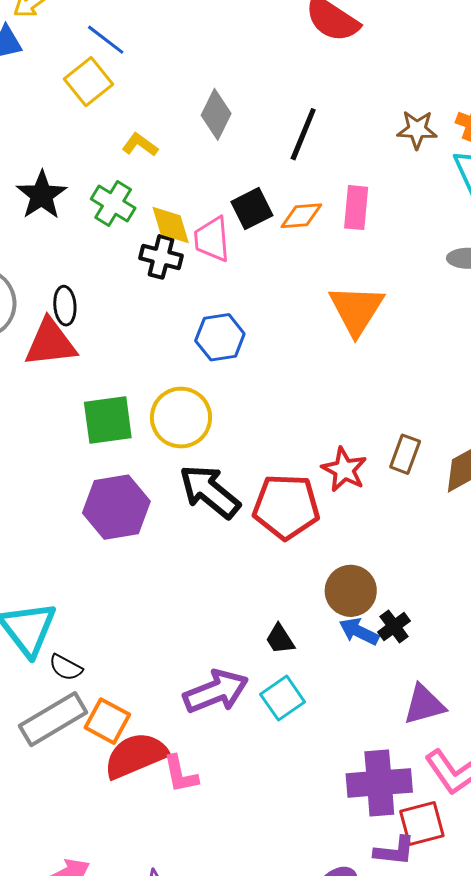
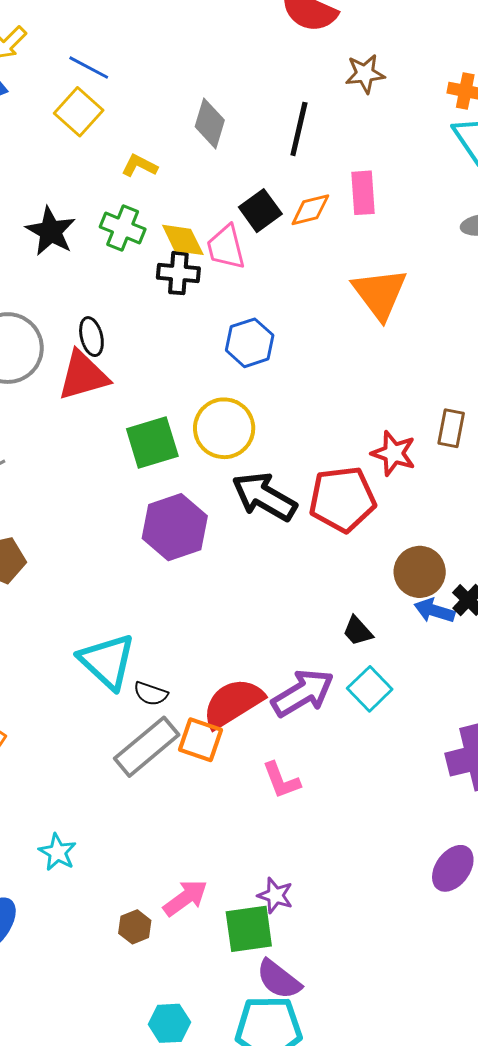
brown star: (417, 130) -> (365, 74), moved
red semicircle: (136, 756) -> (233, 703), moved

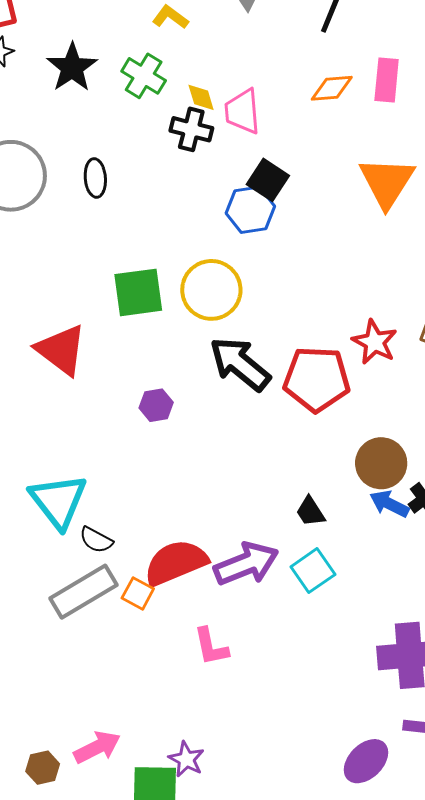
black square: (260, 211) -> (268, 180), moved, turned -30
yellow diamond: (183, 240) -> (201, 97), size x0.7
red triangle: (83, 376) -> (61, 350), moved, turned 44
purple hexagon: (175, 527) -> (156, 405), moved, size x0.5
orange square: (201, 740) -> (138, 593), size x0.7

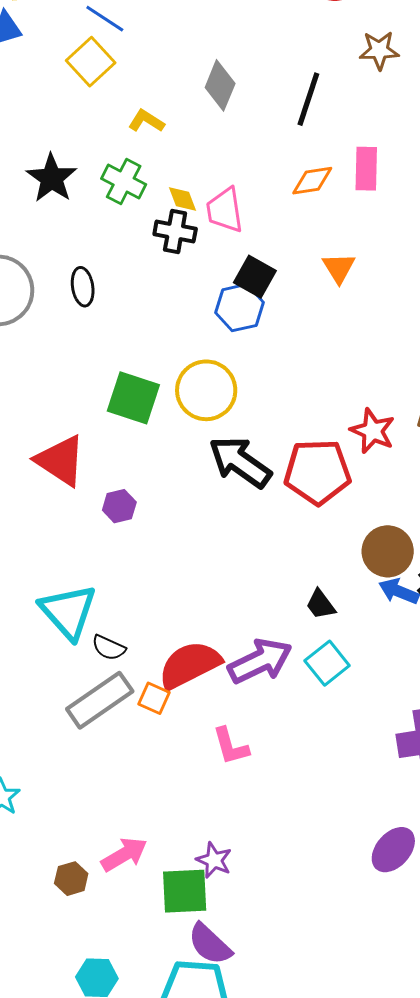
orange triangle: (387, 182) -> (339, 268), moved, size x0.6
green square: (138, 292) -> (133, 398), turned 30
purple hexagon: (156, 405) -> (119, 506), moved

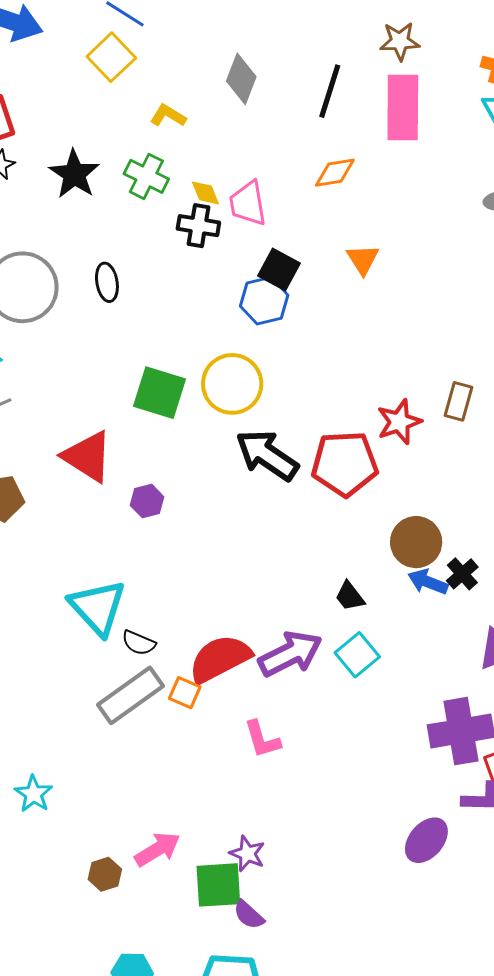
pink rectangle: (366, 169) -> (403, 108), moved, size x1.5
red star: (373, 431) -> (399, 422), turned 30
purple semicircle: (210, 944) -> (249, 915), moved, size x0.7

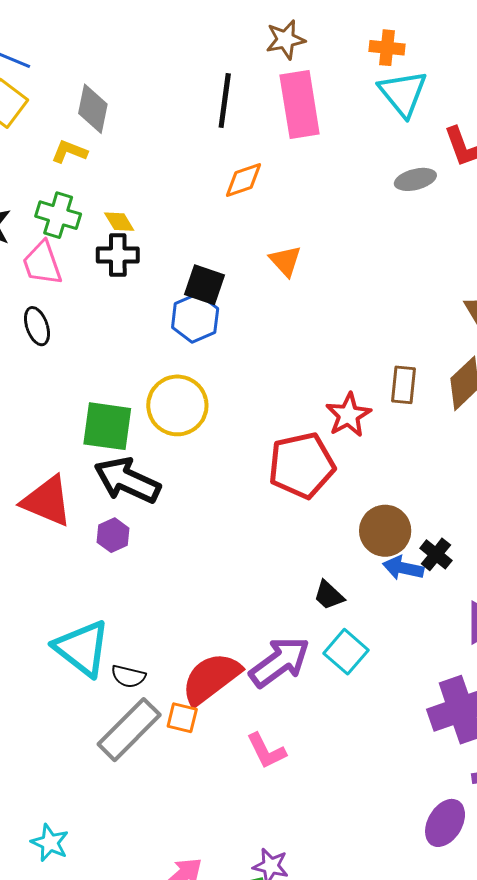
gray diamond: (241, 79) -> (93, 109), moved
pink trapezoid: (248, 204) -> (42, 263), moved
black arrow: (267, 455) -> (127, 480), moved

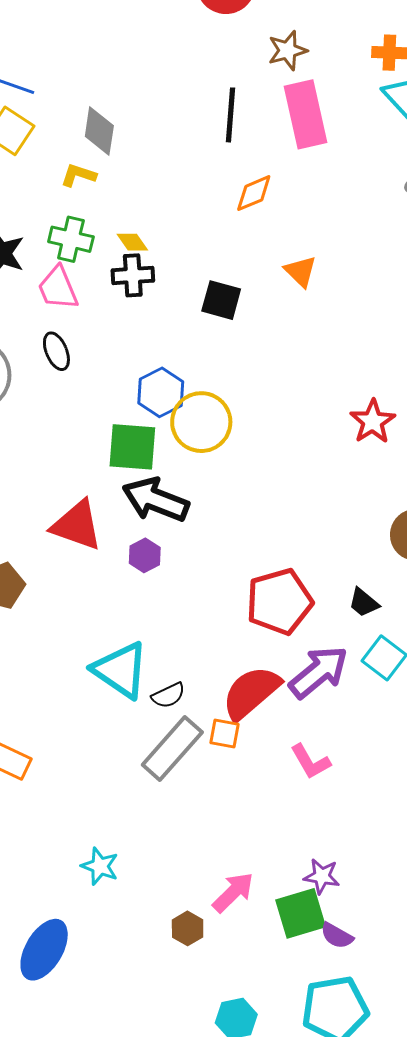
blue hexagon: (195, 318) -> (161, 392), moved
red pentagon: (302, 465) -> (279, 602), moved
black semicircle: (128, 676) -> (168, 695), turned -36

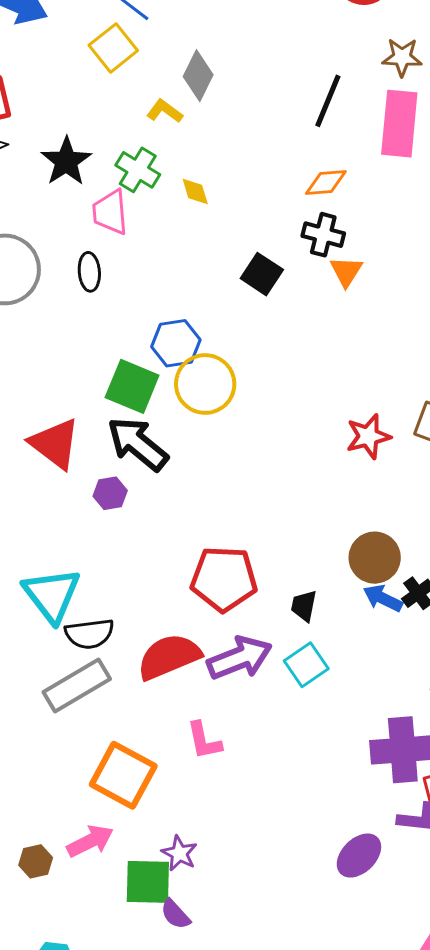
black cross: (133, 275) -> (323, 235), moved
black trapezoid: (364, 603) -> (304, 606), turned 44
black semicircle: (168, 695) -> (89, 634), size x1.4
orange square: (225, 734) -> (123, 775), moved, size x2.0

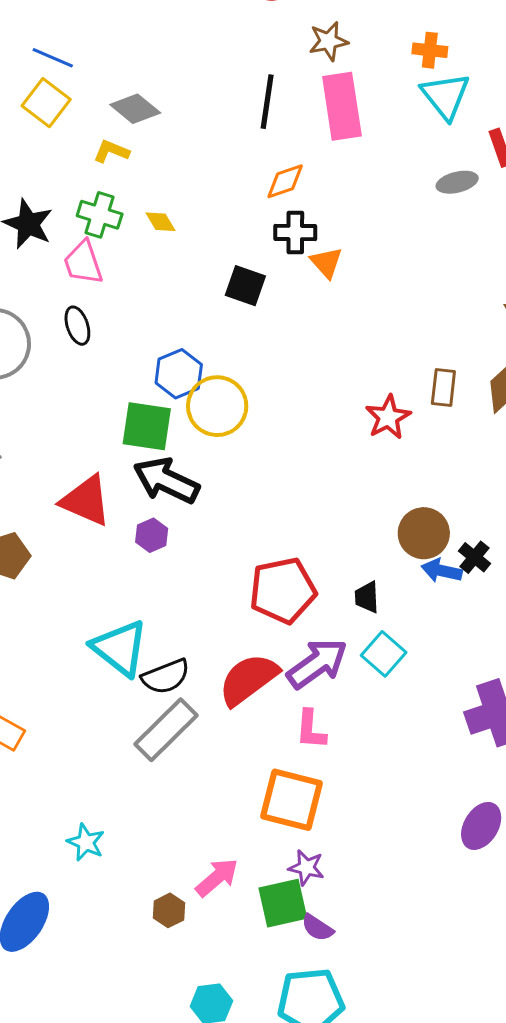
gray diamond: (198, 76) -> (135, 109), turned -63
pink L-shape: (204, 741) -> (311, 729), moved, turned 30
orange square: (123, 775) -> (292, 800), moved

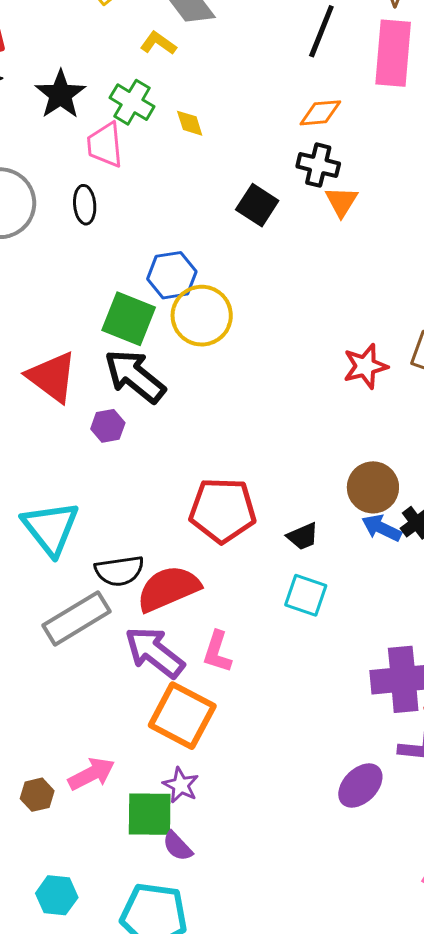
black trapezoid: (367, 597) -> (303, 536), turned -124
cyan square: (384, 654) -> (306, 595), turned -36
purple arrow: (317, 663) -> (155, 652), moved, turned -120
black semicircle: (166, 677) -> (119, 571), moved

